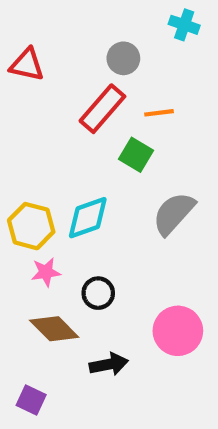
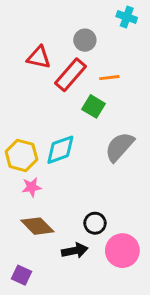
red triangle: (27, 65) -> (39, 57), moved
black circle: (98, 293) -> (95, 223), moved
pink circle: (178, 331) -> (122, 251), moved

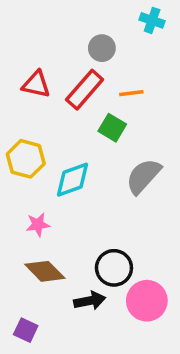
red triangle: (39, 57) -> (36, 84), moved
yellow hexagon: (21, 155) -> (26, 159), moved
black circle: (95, 223) -> (114, 268), size x1.4

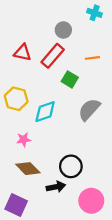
orange line: (131, 93) -> (92, 58), moved
pink circle: (147, 301) -> (91, 201), moved
purple square: (26, 330) -> (16, 205), size x1.5

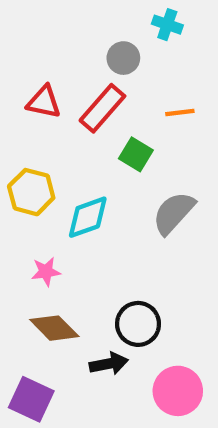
cyan cross: (95, 13) -> (167, 25), moved

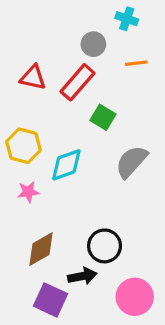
orange line: (180, 112) -> (136, 63), moved
pink star: (46, 272) -> (28, 192), moved
brown diamond: (54, 328) -> (41, 249), turned -75
purple square: (31, 399) -> (51, 300), moved

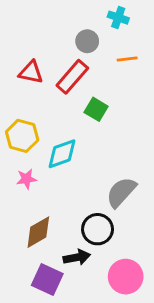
gray semicircle: (132, 162) -> (121, 192), moved

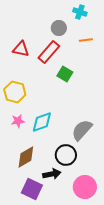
cyan diamond: (62, 154) -> (42, 122), moved

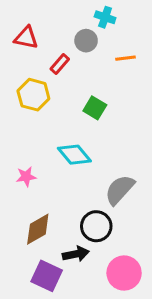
cyan cross: (80, 12) -> (105, 17), moved
red triangle: (21, 49) -> (26, 38), moved
red rectangle: (49, 52) -> (60, 64), moved, size x0.6
yellow hexagon: (15, 92) -> (33, 95), moved
cyan diamond: (42, 122) -> (74, 155), moved, turned 70

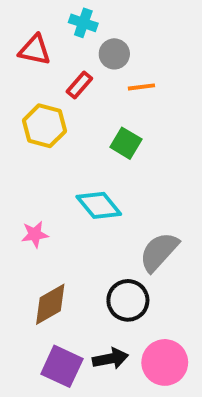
cyan cross: (105, 17) -> (83, 23), moved
orange line: (125, 58) -> (141, 87), moved
black arrow: (76, 254) -> (110, 359), moved

